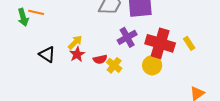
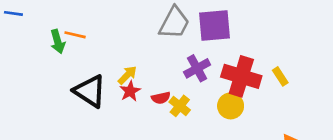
black triangle: (47, 54) -> (90, 91), size x1.5

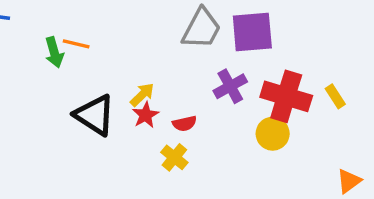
yellow cross: (180, 106) -> (174, 157), moved

